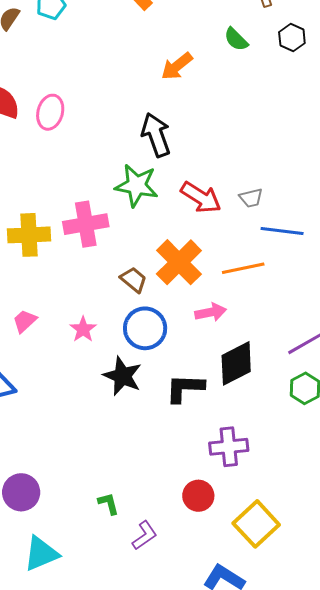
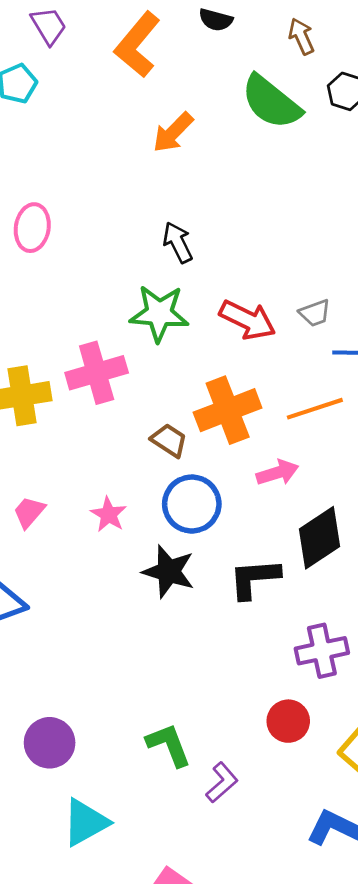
green semicircle: (236, 39) -> (271, 102), size x1.8
orange arrow: (177, 66) -> (173, 132), moved
black arrow: (156, 135) -> (178, 242), size x0.7
orange cross: (179, 262) -> (228, 410), turned 30
green L-shape: (109, 504) -> (169, 745), size x1.5

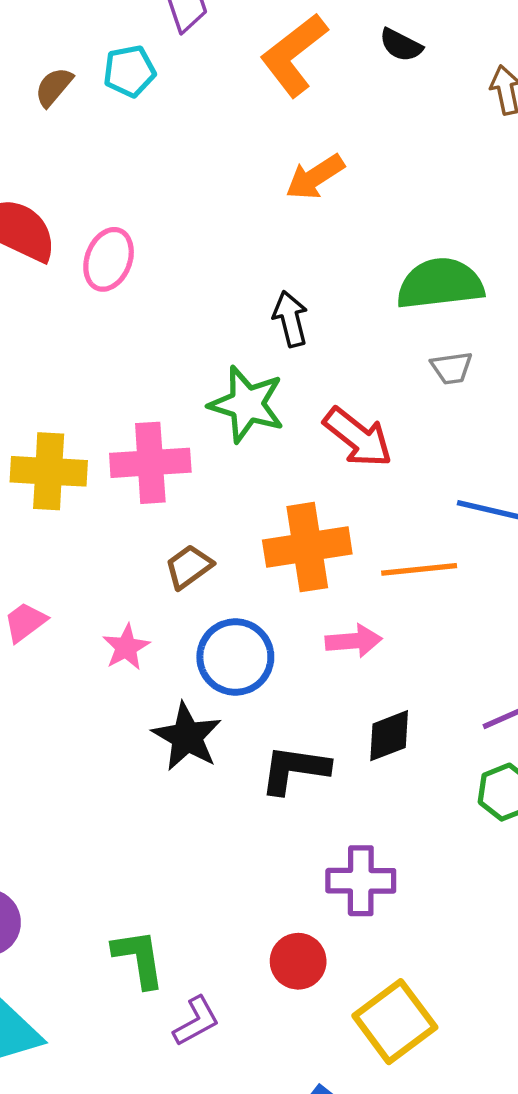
green semicircle: (271, 102) -> (440, 284), moved, turned 122
gray trapezoid: (315, 313) -> (452, 368), moved
brown trapezoid: (169, 440) -> (189, 567), moved, turned -81
black diamond: (319, 538) -> (389, 736), size x0.7

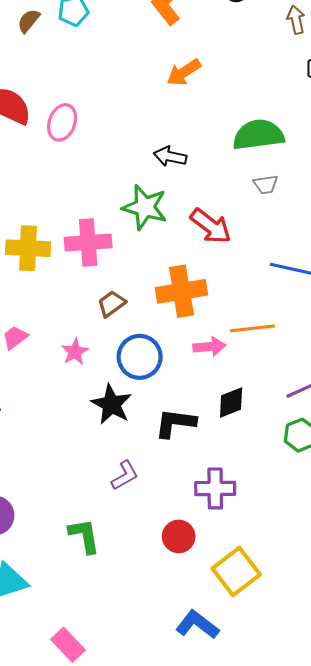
black arrow: (290, 319) -> (170, 156), turned -64
orange line: (419, 569) -> (253, 328), moved
purple L-shape: (196, 1021) -> (125, 475), moved

